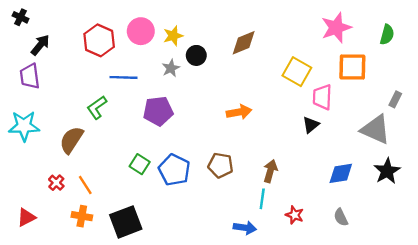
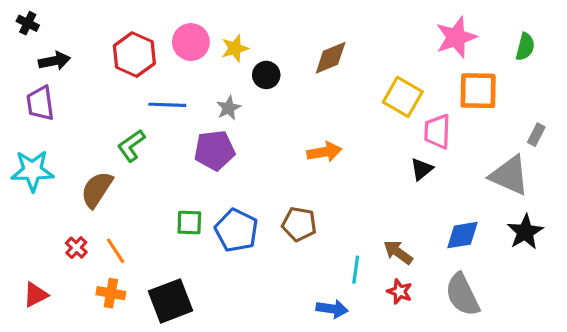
black arrow: (40, 45) -> (54, 61), turned 40
gray star: (171, 68) -> (229, 108), moved
green square: (140, 164) -> (189, 222), turned -30
brown arrow: (270, 171) -> (398, 252), moved, turned -70
gray semicircle: (341, 217) -> (462, 295), size x1.8

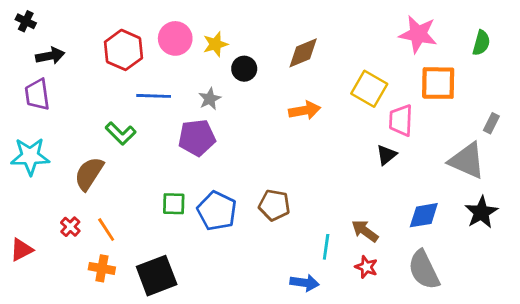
pink star: (456, 37) -> (418, 34), turned 30
green L-shape: (131, 146) -> (121, 133), turned -100
orange arrow: (324, 152) -> (305, 110), moved
red triangle: (36, 295) -> (21, 250), moved

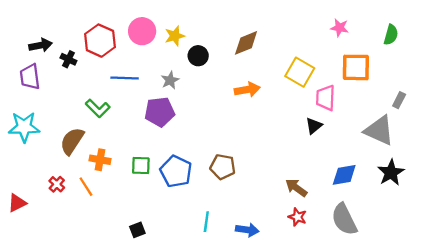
black cross: (26, 21) -> (68, 59), moved
pink star: (418, 34) -> (340, 28), size x0.6
cyan line: (326, 247) -> (206, 222), moved
orange cross: (102, 268) -> (100, 160), moved
black square: (157, 276) -> (137, 230), moved, size x0.5

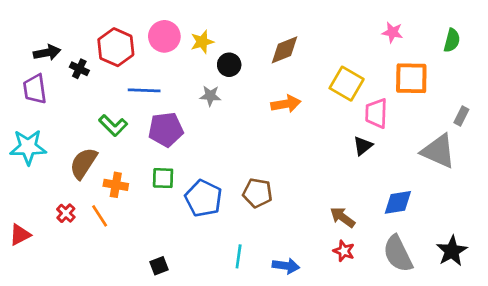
gray star: (170, 80) -> (210, 96), moved, turned 30
purple pentagon: (160, 112) -> (166, 130), moved
green square: (141, 166) -> (163, 178), moved
black star: (391, 173) -> (452, 251), moved

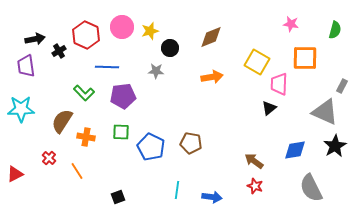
black cross: (79, 69) -> (59, 51), turned 32
orange line: (100, 216) -> (77, 171), moved
black star: (452, 251) -> (335, 146), moved
gray semicircle: (398, 254) -> (311, 188), moved

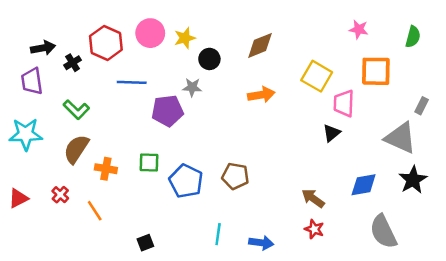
green L-shape: (84, 93) -> (76, 110), moved
purple pentagon: (123, 96) -> (168, 111), moved
red triangle: (15, 174) -> (18, 198), moved

